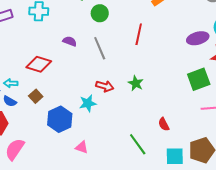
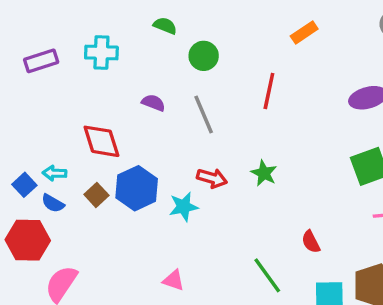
red diamond: (39, 64) -> (101, 141), turned 55
blue hexagon: (60, 119) -> (137, 188), moved

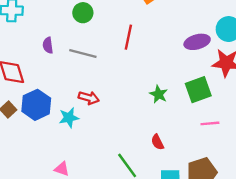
purple semicircle: (153, 103) -> (48, 45), turned -119
gray line: (204, 114) -> (83, 54), turned -52
green star: (264, 173) -> (159, 94), moved

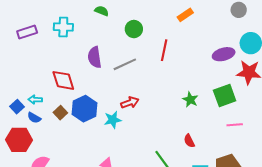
green circle: (83, 13) -> (134, 29), moved
purple semicircle: (48, 45) -> (95, 57), size x1.5
gray line: (83, 54) -> (125, 64), turned -40
red arrow: (89, 98) -> (130, 103), turned -36

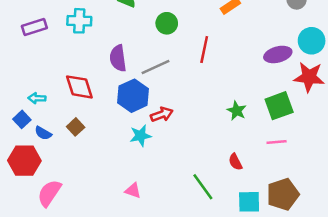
cyan arrow: (35, 100) -> (37, 98), moved
blue hexagon: (84, 109) -> (133, 96), moved
pink line: (235, 125) -> (277, 142), moved

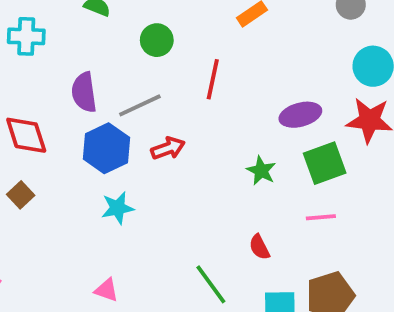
purple ellipse: (278, 54) -> (300, 115), moved
red arrow: (162, 114) -> (168, 148), moved

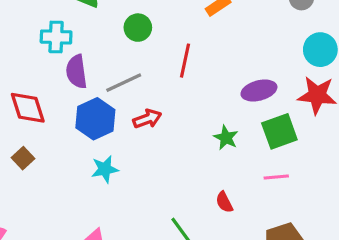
cyan cross: (26, 36) -> (56, 37), moved

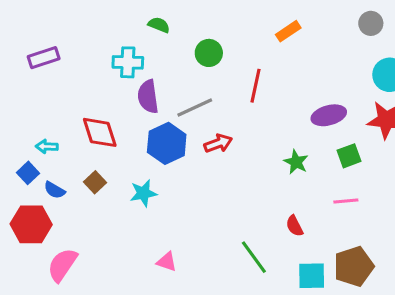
green square: (279, 131) -> (349, 156), size x0.7
cyan star: (105, 169) -> (143, 193), moved

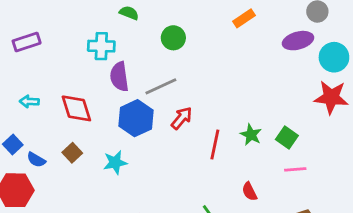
red line: (256, 86) -> (215, 144), moved
purple ellipse: (329, 115) -> (298, 41), moved
red arrow: (218, 143) -> (182, 118), turned -30
cyan arrow: (47, 146) -> (29, 102), moved
green square: (349, 156) -> (287, 138), moved, turned -35

